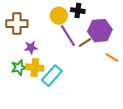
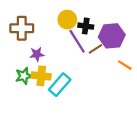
black cross: (78, 11) -> (86, 26), moved

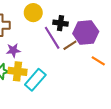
yellow circle: (67, 20) -> (33, 13), moved

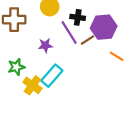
purple star: (13, 50) -> (45, 45), moved
yellow cross: (17, 71) -> (32, 85), moved, turned 30

